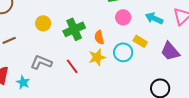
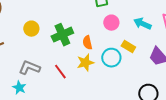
cyan star: (23, 82) -> (19, 88), moved

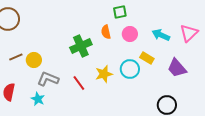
yellow circle: (31, 29) -> (34, 60), moved
orange semicircle: (87, 43) -> (106, 32), moved

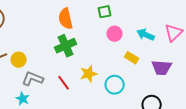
orange semicircle: (106, 32) -> (66, 19), moved, size x1.5
purple trapezoid: (177, 68) -> (162, 68), turned -45
cyan circle: (130, 69) -> (115, 85), moved

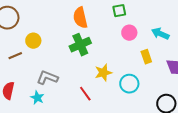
yellow rectangle: (132, 58) -> (146, 57), turned 40
yellow circle: (19, 60) -> (33, 41), moved
red line: (64, 83) -> (85, 94), moved

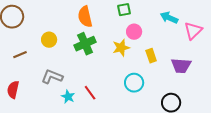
cyan arrow: (160, 34) -> (169, 18), moved
yellow circle: (33, 41) -> (49, 40), moved
yellow star: (103, 73) -> (121, 48), moved
cyan star: (37, 98) -> (68, 97), moved

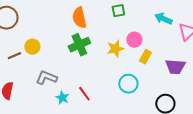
pink circle: (134, 32) -> (134, 40), moved
yellow circle: (49, 40) -> (32, 47), moved
yellow rectangle: (151, 56) -> (145, 57), turned 48

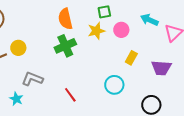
pink circle: (134, 40) -> (121, 30), moved
yellow star: (115, 49) -> (96, 31), moved
cyan star: (62, 98) -> (16, 99), moved

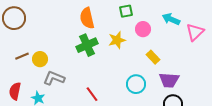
yellow star: (96, 31) -> (117, 40), moved
yellow circle: (18, 48) -> (40, 59), moved
yellow rectangle: (131, 58) -> (153, 57), turned -72
purple trapezoid: (161, 68) -> (169, 80), moved

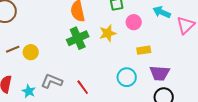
yellow rectangle: (153, 57) -> (144, 50), turned -56
gray L-shape: (54, 78) -> (52, 81), moved

